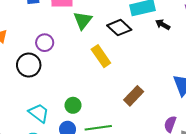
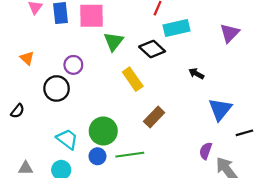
black arrow: (163, 25) -> (196, 74), moved
brown rectangle: (134, 96) -> (154, 117), moved
green circle: (73, 105) -> (103, 131), size x1.6

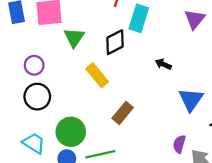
cyan rectangle: (176, 28) -> (139, 18), turned -55
black diamond: (152, 49) -> (115, 42), turned -65
black circle: (57, 88) -> (37, 97), moved

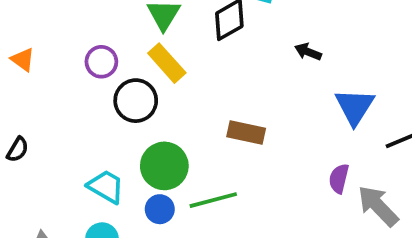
yellow rectangle: (97, 75) -> (167, 63), moved
black circle: (37, 97) -> (136, 101), moved
brown rectangle: (123, 113) -> (246, 132), turned 65

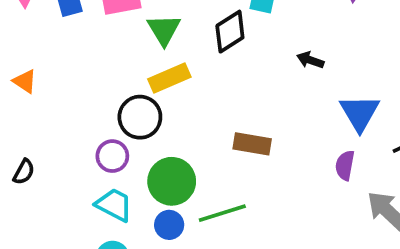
purple circle: (101, 62) -> (112, 156), moved
yellow rectangle: (167, 63) -> (169, 78), turned -69
purple semicircle: (339, 179) -> (345, 165), moved

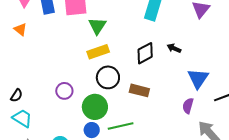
black diamond: (230, 32) -> (145, 53), moved
orange triangle: (25, 81) -> (20, 29), moved
black circle: (140, 117) -> (108, 77), moved
cyan trapezoid: (114, 205) -> (22, 118), moved

